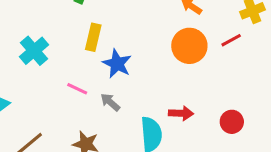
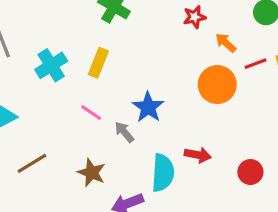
yellow rectangle: (93, 37) -> (98, 63), moved
red line: (231, 40) -> (256, 64), moved
blue star: (117, 64) -> (148, 107), moved

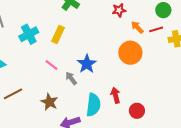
red line: (256, 64) -> (156, 29), moved
red arrow: (198, 155) -> (116, 95), turned -119
red circle: (250, 172) -> (137, 111), moved

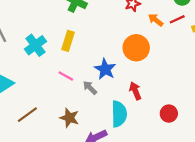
orange circle: (130, 53) -> (136, 48), moved
red arrow: (116, 95) -> (135, 91), moved

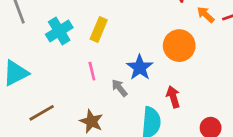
pink line: (66, 76) -> (92, 71), turned 42

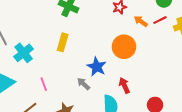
cyan cross: (59, 31) -> (24, 53), moved
pink line: (92, 71) -> (44, 84), moved

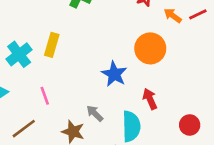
yellow rectangle: (63, 42) -> (52, 45), moved
gray arrow: (83, 84) -> (95, 113), moved

